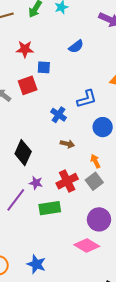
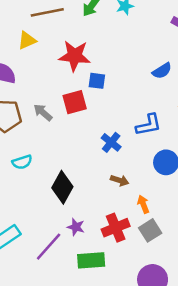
blue semicircle: (76, 47) -> (162, 71), moved
red star: (25, 49) -> (75, 56), size x1.4
orange arrow: (95, 161) -> (143, 204), moved

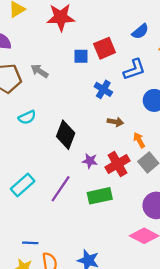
blue semicircle: (162, 71) -> (140, 31), moved
blue square: (97, 81) -> (81, 56), moved
red square: (75, 102) -> (105, 48), moved
purple star: (76, 227) -> (90, 161), moved

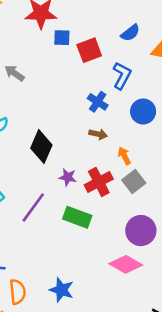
blue square: (81, 56) -> (62, 38), moved
blue L-shape: (134, 69) -> (122, 76), turned -45
blue cross: (103, 89) -> (98, 102), moved
green rectangle: (100, 196) -> (77, 217), turned 30

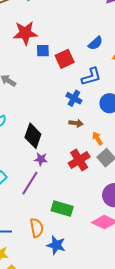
blue L-shape: (122, 76) -> (91, 77), turned 50
purple star: (68, 177) -> (41, 159), moved
green rectangle: (77, 217) -> (62, 209), moved
orange semicircle: (18, 292) -> (37, 228), moved

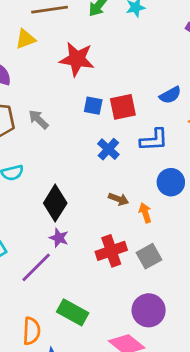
blue square: (43, 51) -> (93, 106), moved
blue cross: (74, 98) -> (108, 149), moved
orange arrow: (97, 138) -> (145, 213), moved

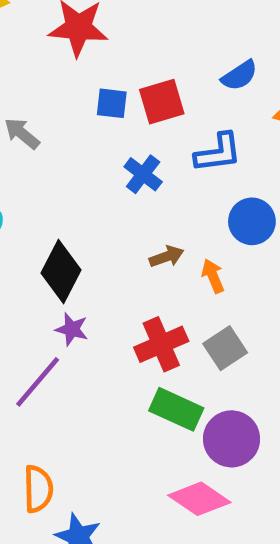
brown arrow: (119, 199) -> (167, 257), turned -36
green rectangle: (73, 312) -> (176, 409), moved

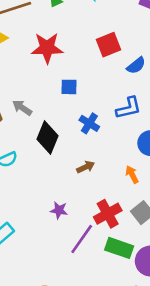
red square: (162, 102) -> (109, 45), moved
brown arrow: (167, 257) -> (86, 167), moved
black diamond: (61, 271) -> (48, 138), moved
purple line: (38, 382) -> (82, 239), moved

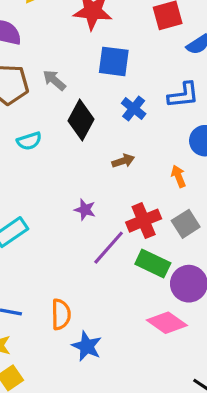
blue square: (69, 87) -> (114, 61), size x1.5

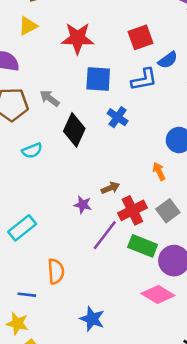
blue L-shape: (183, 95) -> (144, 79), moved
brown arrow: (123, 161) -> (110, 188), moved
orange semicircle: (61, 314) -> (56, 271), moved

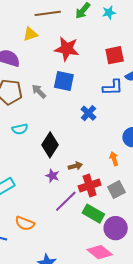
blue square: (98, 79) -> (64, 81), moved
black diamond: (74, 130) -> (50, 145), moved
orange semicircle: (56, 271) -> (25, 223), turned 108

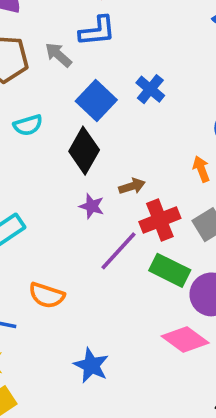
blue square: (64, 81) -> (96, 100), moved, turned 35
blue L-shape: (113, 87) -> (97, 31), moved

